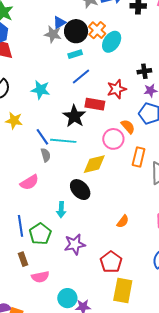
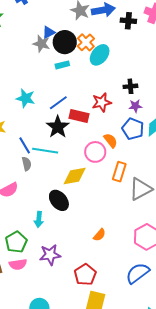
blue line: (81, 76) -> (58, 103), moved
pink semicircle: (40, 277) -> (18, 264), moved

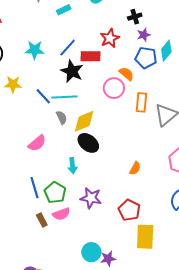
gray semicircle: (27, 164) -> (62, 118), moved
yellow diamond: (75, 176) -> (84, 121), moved
purple star: (50, 255) -> (91, 198), turned 30

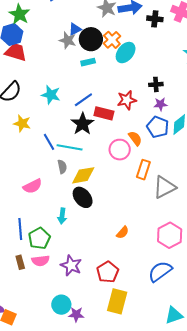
purple star: (91, 198) -> (71, 265), moved

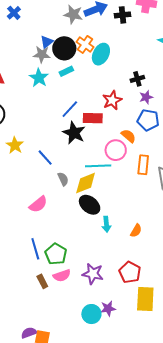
cyan star: (51, 95) -> (39, 78), moved, turned 30
yellow star: (22, 123) -> (15, 145), turned 30
cyan line: (70, 147) -> (98, 166), moved
cyan arrow: (62, 216) -> (106, 224), moved
purple star: (76, 314) -> (108, 308), moved

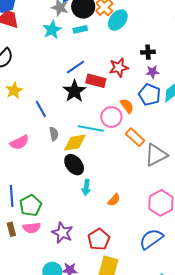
orange rectangle: (143, 165) -> (135, 137), turned -66
pink semicircle: (38, 204) -> (19, 143), moved

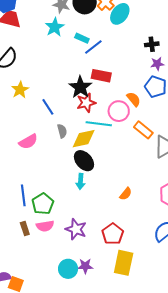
cyan rectangle: (80, 29) -> (82, 38), moved, turned 40
blue line: (75, 67) -> (93, 47), moved
red star: (119, 68) -> (86, 103), moved
cyan arrow: (86, 187) -> (80, 181), moved

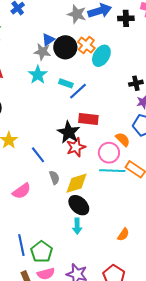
cyan line: (99, 124) -> (112, 171), moved

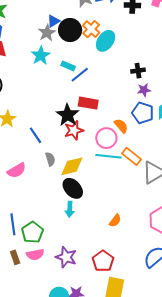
gray star: (42, 52) -> (47, 33), turned 30

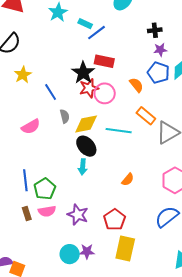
pink circle: (106, 138) -> (105, 93), moved
cyan line: (108, 156) -> (119, 131), moved

